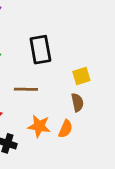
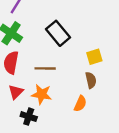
black rectangle: (40, 50) -> (58, 33), turned -30
orange star: (39, 126) -> (42, 94), moved

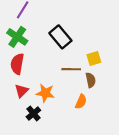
brown line: (45, 68) -> (71, 69), moved
black cross: (29, 117) -> (33, 113), turned 32

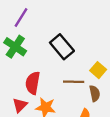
yellow square: (94, 58) -> (98, 70), turned -32
red semicircle: (17, 64) -> (33, 83), moved

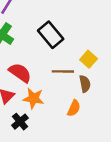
red semicircle: (33, 83) -> (20, 73), turned 115

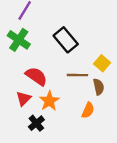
orange star: (33, 98) -> (49, 101), turned 30

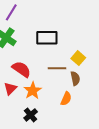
black rectangle: (66, 40) -> (47, 38), turned -50
black cross: (36, 123) -> (31, 115), moved

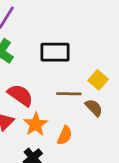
brown semicircle: (75, 78) -> (94, 108), turned -32
orange semicircle: (66, 99) -> (65, 135), moved

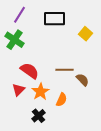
black rectangle: (55, 52) -> (55, 19), moved
yellow square: (98, 80) -> (86, 34), moved

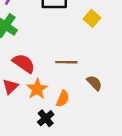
brown semicircle: (83, 80) -> (94, 83), moved
black cross: (39, 116) -> (46, 118), moved

